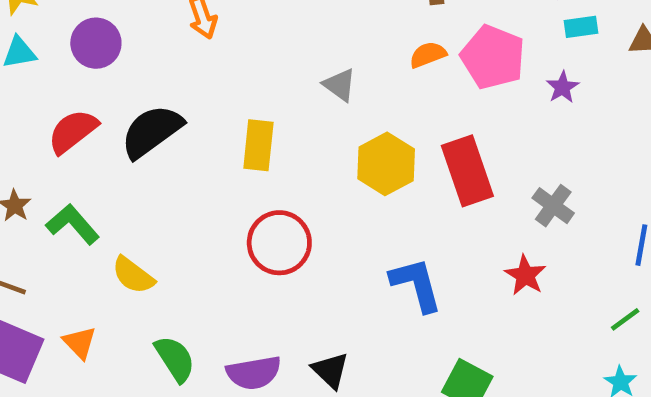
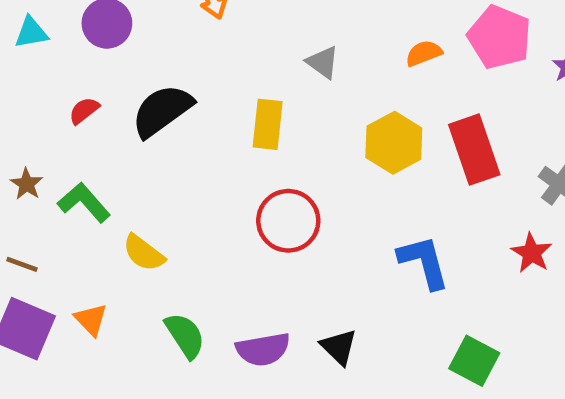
orange semicircle: (428, 55) -> (424, 53), moved
gray triangle: (340, 85) -> (323, 62), moved
red semicircle: (73, 131) -> (84, 111), size x0.6

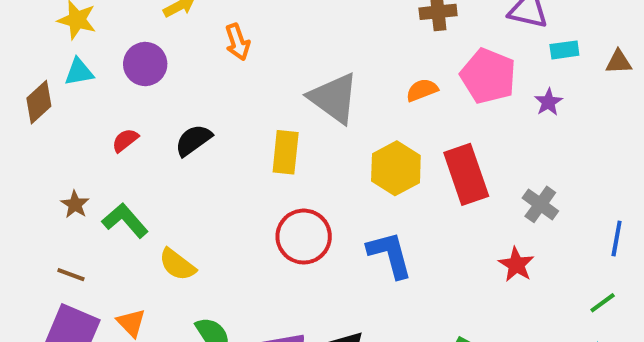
gray triangle: (323, 62) -> (334, 98), size x1.8
black semicircle: (162, 111) -> (193, 140), size x0.7
blue L-shape: (424, 262) -> (390, 255), moved

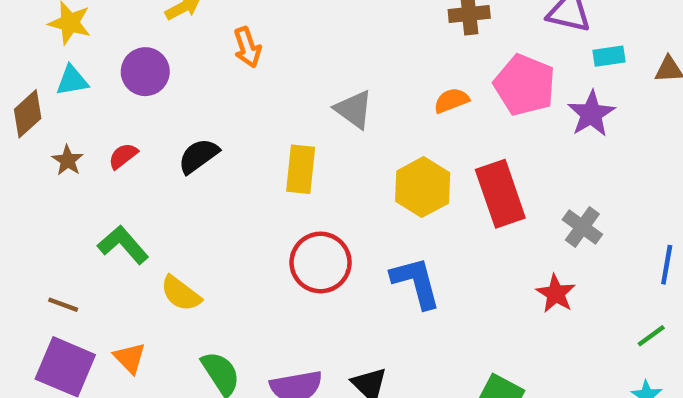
gray triangle: (334, 98) -> (354, 109), size x0.7
purple star: (548, 102) -> (591, 114), size x1.5
brown star: (75, 204) -> (68, 160), moved

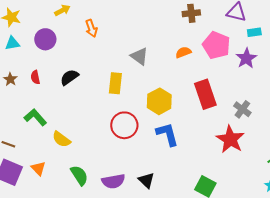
red semicircle: (123, 156) -> (35, 77), turned -64
yellow hexagon: (423, 187) -> (159, 101), moved
red star: (556, 294) -> (230, 139), size x1.6

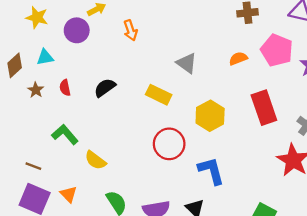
purple circle: (45, 39) -> (77, 30), moved
cyan triangle: (12, 43) -> (45, 57), moved
yellow rectangle: (115, 83) -> (159, 95), turned -70
blue L-shape: (167, 134) -> (211, 171), moved

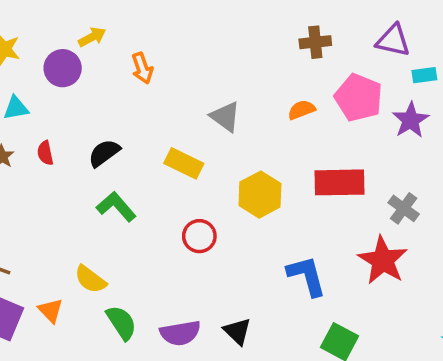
red rectangle: (264, 108) -> (340, 182), turned -72
green L-shape: (65, 135) -> (116, 207), moved
red circle: (169, 144) -> (199, 236), size x0.7
yellow semicircle: (95, 160) -> (90, 279), moved
blue L-shape: (211, 171) -> (307, 276), moved

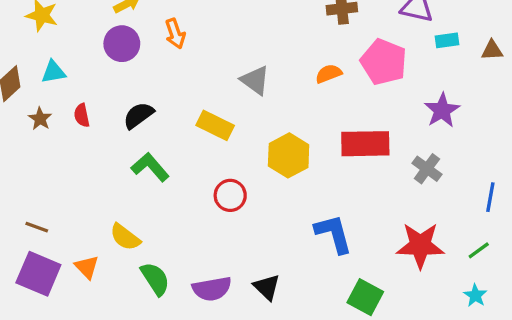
purple circle: (63, 68) -> (122, 44), moved
purple star: (411, 120) -> (442, 110), moved
red star: (383, 260) -> (420, 245), moved, turned -30

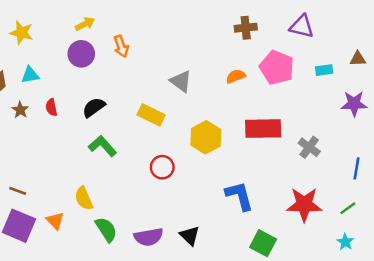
cyan rectangle: (447, 40) -> (324, 70), moved
purple star: (442, 110) -> (354, 104), moved, turned 30
yellow semicircle: (125, 237) -> (84, 198), turned 30

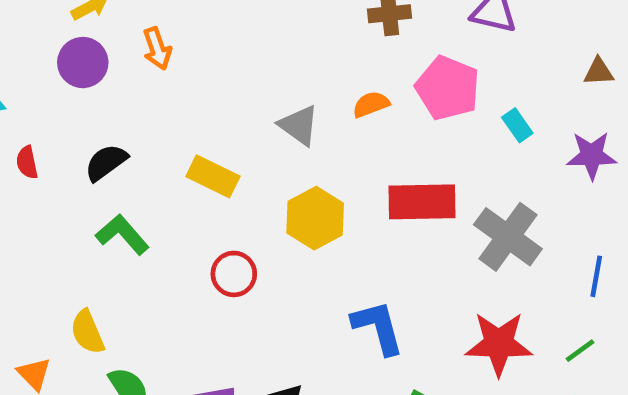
cyan rectangle: (324, 70) -> (517, 125), moved, turned 63
gray triangle: (181, 81) -> (299, 125), moved
gray cross: (309, 147) -> (508, 237), size x1.6

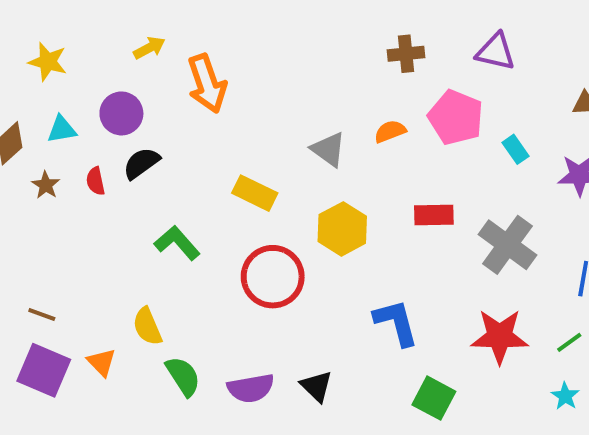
orange arrow: (157, 49) -> (207, 84), size x1.6
purple circle: (83, 63) -> (121, 113), moved
black semicircle: (106, 162) -> (141, 163), moved
red rectangle: (422, 202) -> (434, 215), size x0.7
red circle: (234, 274) -> (273, 277), size x1.6

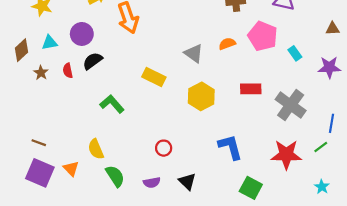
red circle: (273, 277) -> (164, 148), moved, size x0.5
green line: (569, 342) -> (321, 147), moved
purple semicircle: (251, 388) -> (152, 183), size x0.7

